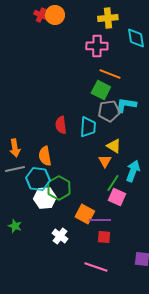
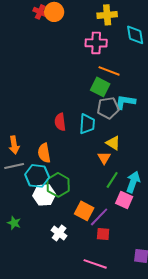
cyan arrow: (133, 171) -> (133, 182), moved
pink square: (117, 197) -> (124, 200), moved
purple line: (100, 220) -> (99, 217), turned -45

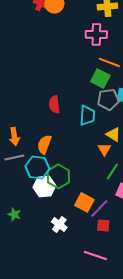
red semicircle: (60, 122) -> (54, 104), moved
orange semicircle: (44, 153) -> (44, 144), turned 30

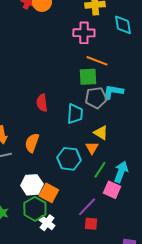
green square: (100, 78) -> (88, 77), turned -30
cyan hexagon: (37, 167) -> (69, 159), moved
green hexagon: (58, 176) -> (35, 209), moved
orange square: (84, 202) -> (49, 193), moved

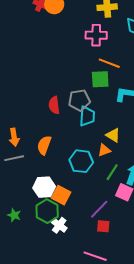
gray pentagon: (96, 98) -> (79, 100), moved
orange triangle: (92, 148) -> (104, 150), turned 40

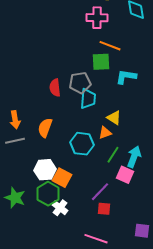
green star: (14, 215) -> (15, 198), size x1.5

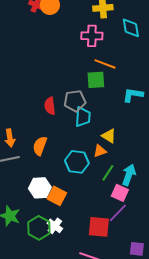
cyan L-shape: (126, 77) -> (133, 95), moved
purple line: (100, 192) -> (118, 213), moved
green hexagon: (48, 194) -> (39, 228), moved
red square: (104, 209) -> (99, 227), size x1.6

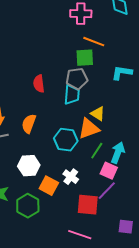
gray pentagon: (75, 101) -> (77, 79), moved
orange triangle: (100, 151) -> (89, 129), size x1.6
orange square: (57, 196) -> (49, 186), moved
white cross: (55, 226) -> (71, 177), moved

